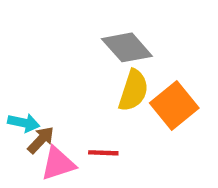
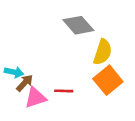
yellow semicircle: (133, 90) -> (103, 52), moved
orange square: (174, 106) -> (108, 80), moved

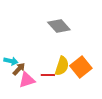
yellow semicircle: (103, 52) -> (62, 66), moved

